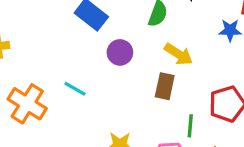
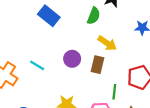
purple circle: (120, 52) -> (72, 59), moved

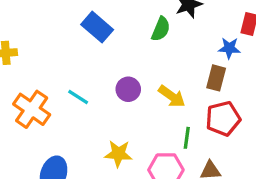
yellow arrow: (107, 43) -> (172, 96), moved
brown rectangle: (98, 65) -> (216, 78), moved

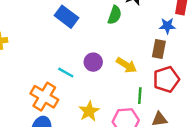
cyan line: (78, 97) -> (66, 73), moved
orange cross: (32, 109) -> (44, 97), moved
yellow star: (118, 154) -> (89, 111), turned -30

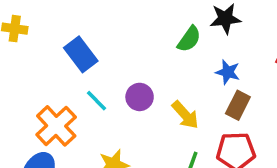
blue rectangle: (66, 17) -> (81, 54), moved
blue star: (167, 26) -> (228, 72), moved

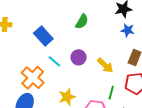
green semicircle: (189, 39) -> (82, 21), moved
blue star: (228, 72) -> (128, 30), moved

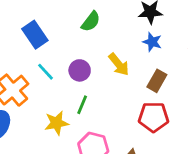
yellow arrow: (105, 65) -> (119, 64), moved
green line: (111, 93) -> (82, 105), moved

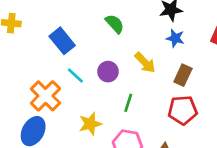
green semicircle: (91, 22) -> (115, 24), turned -75
green line: (82, 105) -> (128, 103), moved

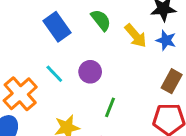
blue rectangle: (62, 41) -> (57, 27), moved
yellow arrow: (145, 63) -> (136, 36), moved

